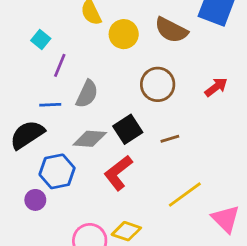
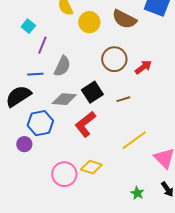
red arrow: (216, 87) -> (143, 67), moved

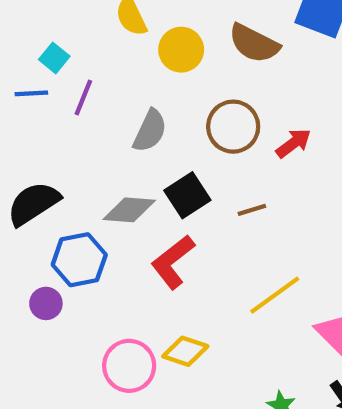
gray semicircle: (62, 66) -> (150, 131), moved
blue line: (35, 74) -> (31, 93), moved

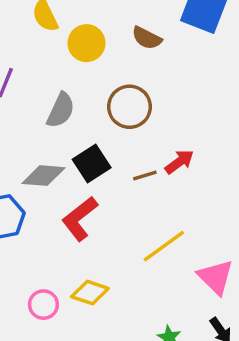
brown semicircle: (254, 43) -> (147, 38), size x0.7
red arrow: (293, 143) -> (179, 162), moved
pink circle: (129, 366) -> (43, 305), size x0.7

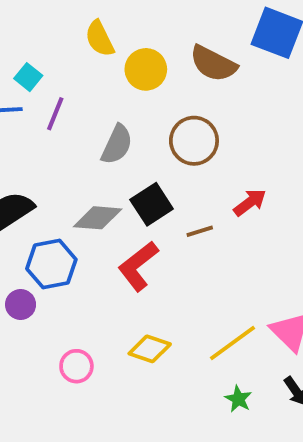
brown semicircle: (147, 38) -> (213, 64), size x1.4
brown line: (145, 176) -> (200, 231), moved
yellow line: (164, 246) -> (233, 343), moved
pink circle: (43, 305) -> (76, 366), moved

